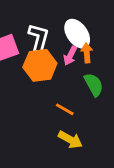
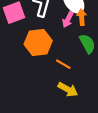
orange hexagon: (40, 65) -> (38, 42), moved

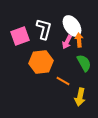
yellow arrow: (68, 89) -> (80, 97), moved, turned 72

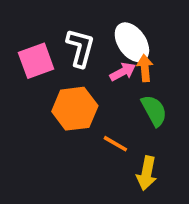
pink arrow: (67, 42) -> (123, 72), turned -144

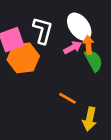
orange hexagon: (75, 109) -> (23, 58), moved
green semicircle: (154, 110) -> (94, 60), moved

